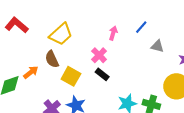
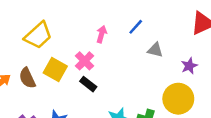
brown semicircle: (52, 59) -> (27, 78), moved
yellow square: (71, 76) -> (55, 69), moved

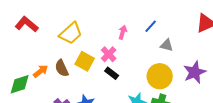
purple star: (189, 66) -> (195, 72), moved, size x1.6
yellow circle: (178, 99) -> (160, 76), moved

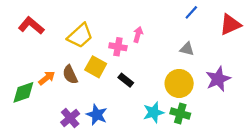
blue line: (151, 26) -> (191, 12), moved
pink cross: (109, 54) -> (118, 47), moved, turned -35

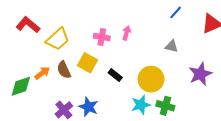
yellow trapezoid: (80, 36) -> (58, 39), moved
pink cross: (118, 47) -> (102, 37), moved
yellow circle: (179, 83) -> (151, 79), moved

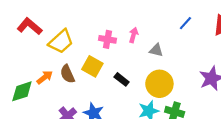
blue line: (176, 12) -> (185, 23), moved
gray triangle: (172, 46) -> (156, 50), moved

